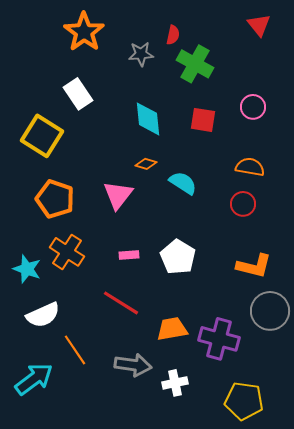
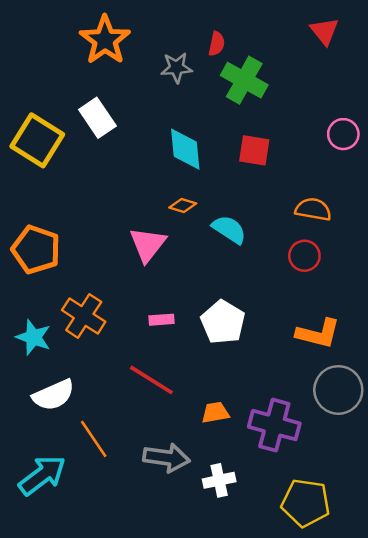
pink circle: (253, 107) -> (343, 134), moved
yellow square: (42, 136) -> (37, 140), moved
orange pentagon: (55, 199) -> (36, 249), moved
orange trapezoid: (172, 329) -> (215, 413), size x0.7

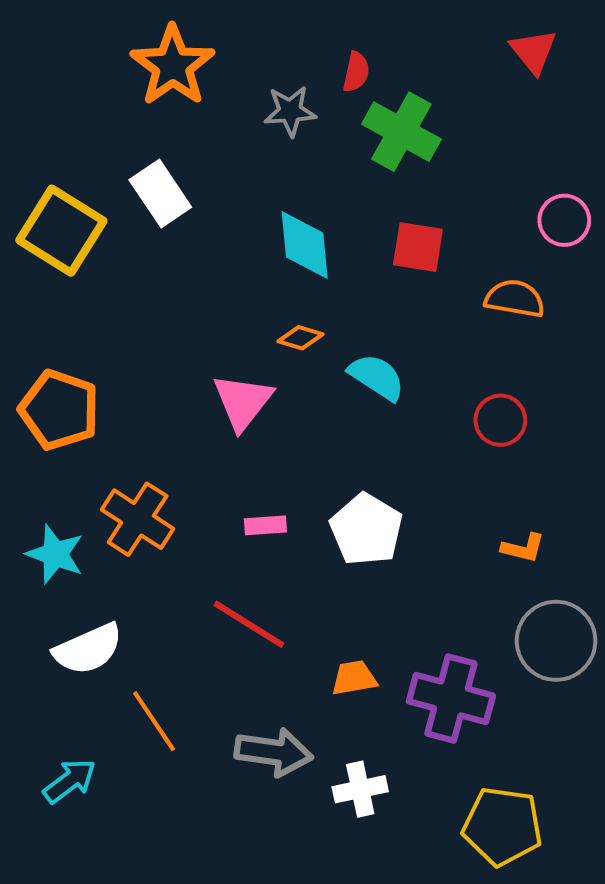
orange semicircle: (313, 209) -> (515, 299), moved
orange L-shape: (318, 334) -> (523, 548), size x0.6
cyan arrow: (42, 475) -> (70, 781), size x0.7

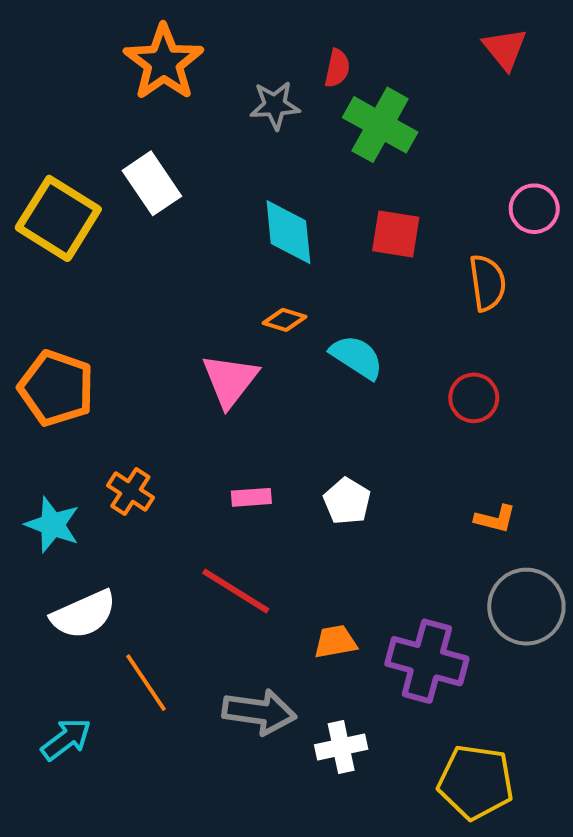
orange semicircle: (515, 299) -> (487, 283), turned 72
orange cross: (138, 519) -> (130, 492), size x0.7
white pentagon: (366, 529) -> (347, 501), size x0.7

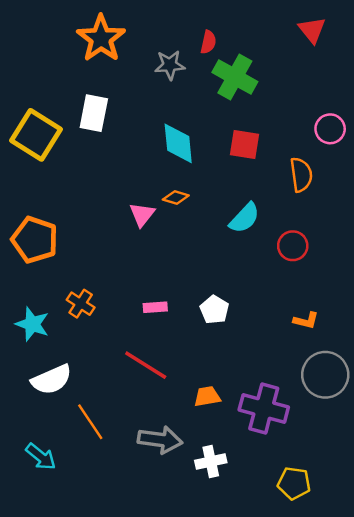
white rectangle: (152, 183) -> (94, 113), turned 45
cyan semicircle: (357, 357) -> (245, 218), moved, turned 100
pink triangle: (230, 380) -> (142, 214), moved, size x0.7
cyan arrow: (66, 739) -> (41, 457), turned 76
yellow pentagon: (476, 782) -> (294, 483), size x0.7

